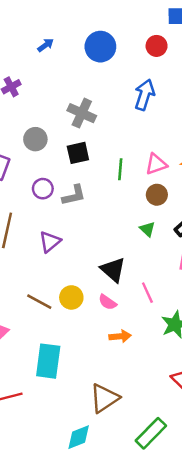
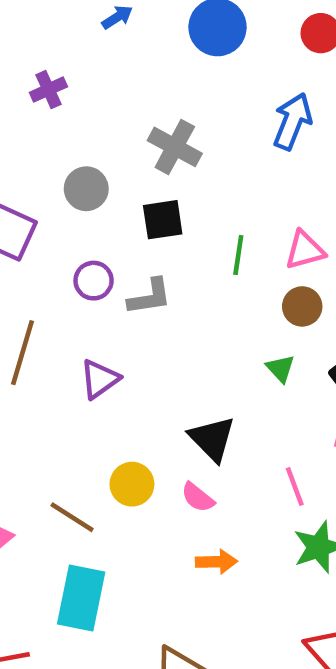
pink line: (147, 293) -> (295, 486), moved
brown line: (39, 302) -> (72, 517), moved

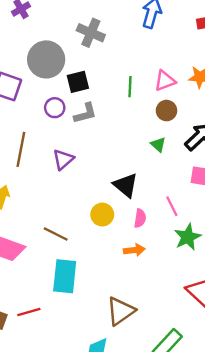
gray circle: (86, 189) -> (46, 59), size x1.6
black square: (163, 220) -> (78, 82), moved
yellow circle: (132, 484) -> (102, 215), moved
pink semicircle: (198, 497) -> (140, 218), moved, turned -114

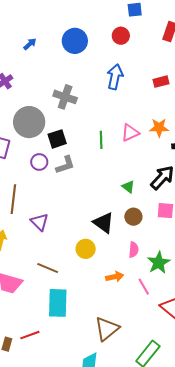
brown circle: (166, 111) -> (133, 217), moved
purple triangle: (63, 159) -> (39, 222), moved, turned -30
pink line: (172, 206) -> (144, 287), moved
pink semicircle: (140, 218) -> (134, 250), moved

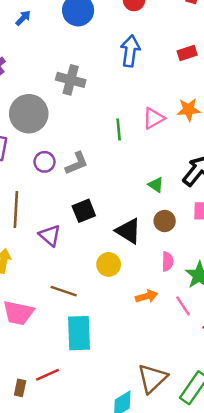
black square: (57, 139) -> (84, 211), moved
brown triangle: (107, 329) -> (152, 378), moved

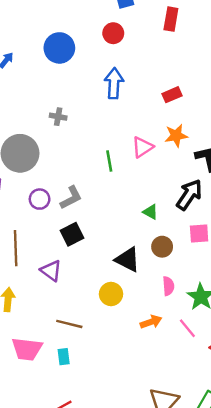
red rectangle: (187, 53) -> (172, 95), moved
gray cross: (71, 80) -> (58, 117), size x0.6
black square: (84, 211) -> (72, 234), moved
cyan rectangle: (79, 333) -> (64, 357), moved, size x0.5

